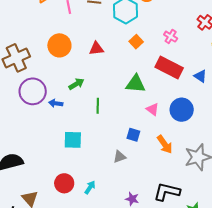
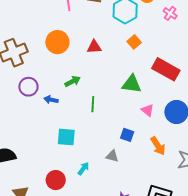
pink cross: (171, 37) -> (170, 13), moved
purple circle: (33, 91) -> (28, 87), size x0.7
gray triangle: (120, 157) -> (112, 156), turned 32
cyan arrow: (90, 187) -> (83, 168), moved

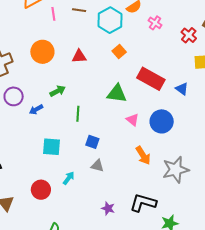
blue arrow: (51, 100) -> (36, 109), turned -40
blue square: (127, 135) -> (92, 142), moved

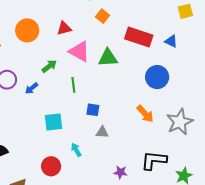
pink triangle: (133, 120) -> (79, 51), moved, size x1.6
cyan arrow: (69, 178) -> (76, 150), turned -56

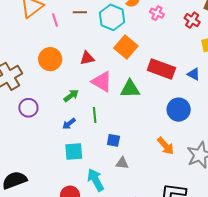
orange square: (102, 16) -> (126, 47), size x1.6
blue arrow: (32, 88) -> (69, 124), moved
cyan arrow: (76, 150) -> (96, 180), size x1.6

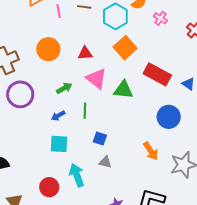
purple circle: (28, 108) -> (20, 94), size x1.4

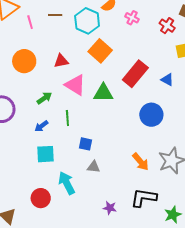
red rectangle: (157, 74) -> (135, 74), turned -72
orange arrow: (151, 151) -> (141, 162), moved

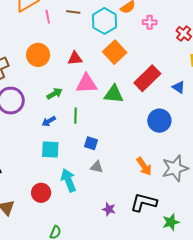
pink cross: (132, 18) -> (150, 22), turned -32
pink triangle: (75, 85) -> (87, 84), turned -40

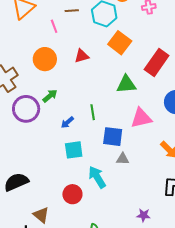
pink line: (48, 17) -> (54, 26), moved
pink triangle: (87, 84) -> (141, 118), moved
green arrow: (54, 94) -> (50, 96), moved
blue square: (91, 143) -> (113, 137), size x1.5
purple star: (109, 209) -> (144, 215), moved

